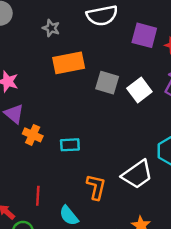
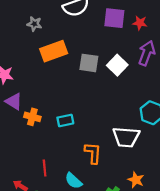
white trapezoid: (137, 174) -> (126, 137), turned 48

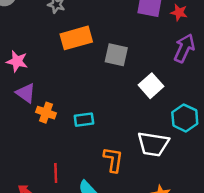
white square: (117, 65) -> (151, 86), moved

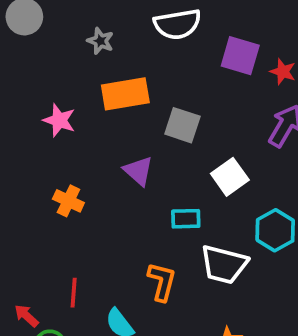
pink star: (17, 61) -> (59, 120), moved
purple triangle: (26, 93) -> (138, 171), moved
cyan rectangle: (84, 120) -> (186, 219), moved

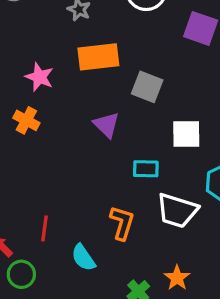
white square: (230, 177) -> (186, 134), turned 32
orange cross: (68, 201) -> (26, 120), moved

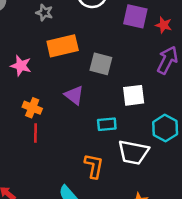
orange cross: (26, 120) -> (32, 108), moved
red line: (45, 228) -> (36, 133), moved

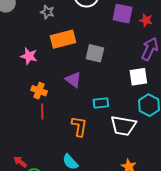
white square: (134, 95) -> (138, 77), moved
orange L-shape: (94, 166) -> (79, 126), moved

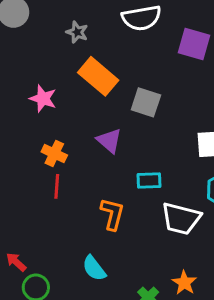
orange rectangle: (63, 39) -> (98, 76), turned 50

